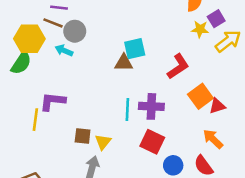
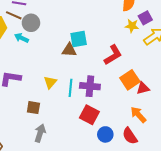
yellow triangle: (103, 142) -> (50, 82), moved

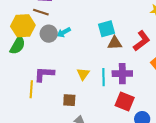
gray circle: (31, 23) -> (49, 34), moved
cyan arrow: (21, 38) -> (64, 32), moved, turned -48
brown triangle: (69, 50) -> (115, 43), moved

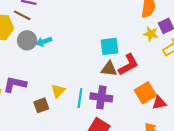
cyan square: (106, 29) -> (110, 46), moved
brown triangle: (115, 43) -> (109, 69), moved
brown square: (69, 100) -> (41, 105), moved, turned -32

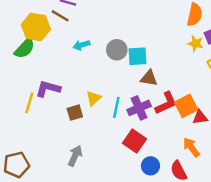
gray circle: (27, 40) -> (117, 50), moved
cyan square: (110, 46) -> (138, 56), moved
red L-shape: (128, 65) -> (166, 103), moved
purple cross: (101, 97) -> (139, 108), turned -35

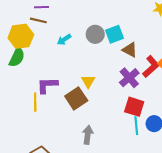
brown triangle: (149, 78) -> (130, 50), turned 35
cyan line: (116, 107) -> (136, 126), moved
brown square: (75, 113) -> (76, 98), size x1.5

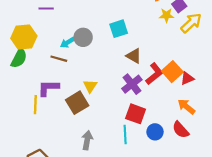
brown line: (38, 20) -> (59, 59), moved
gray circle: (95, 34) -> (83, 37), moved
cyan square: (114, 34) -> (119, 29), moved
cyan line: (136, 126) -> (125, 134), moved

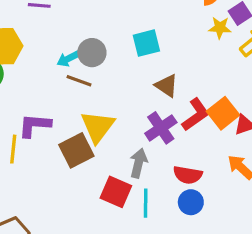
brown line: (59, 59) -> (79, 81), moved
yellow triangle: (90, 86) -> (98, 127), size x1.6
red square: (136, 114) -> (116, 192), moved
red semicircle: (181, 130) -> (188, 175), moved, turned -42
gray arrow: (87, 140) -> (139, 163), moved

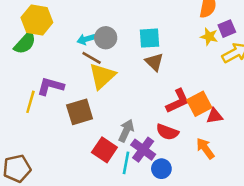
brown triangle: (167, 86) -> (154, 62), moved
yellow triangle: (98, 127) -> (102, 76), moved
purple cross: (161, 128) -> (143, 150), moved, turned -30
red semicircle: (188, 175) -> (167, 132), moved

